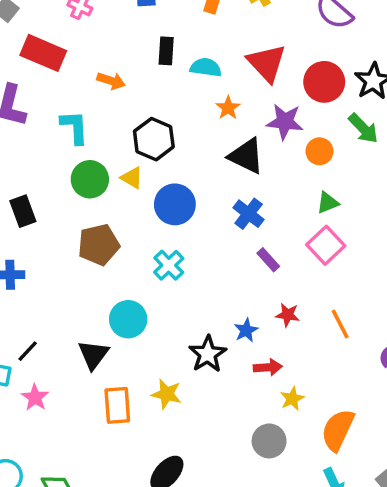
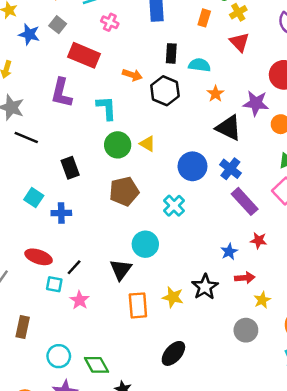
red triangle: (267, 63) -> (240, 42), moved, size x0.7
black hexagon: (154, 139) -> (165, 91), moved
blue circle: (175, 204) -> (192, 166), moved
purple rectangle: (268, 260) -> (245, 201), size x1.6
black star: (208, 354) -> (205, 287), moved

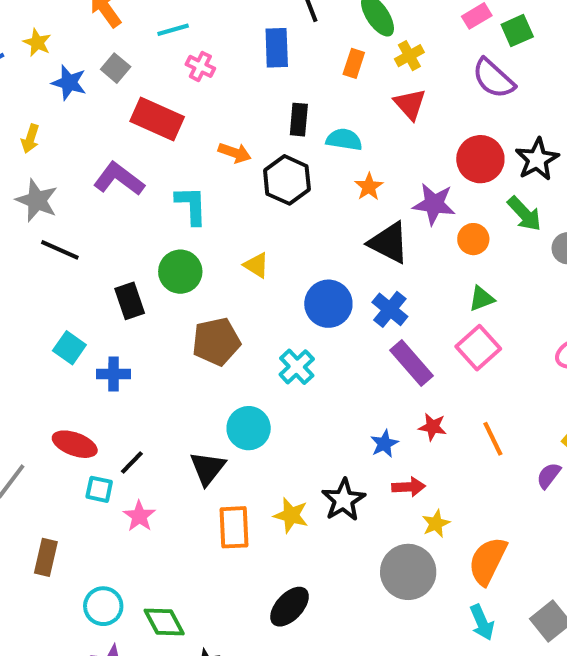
purple L-shape: (61, 93) -> (119, 179), turned 112
green circle: (118, 145) -> (180, 272), moved
gray circle: (246, 330) -> (408, 572), size x1.4

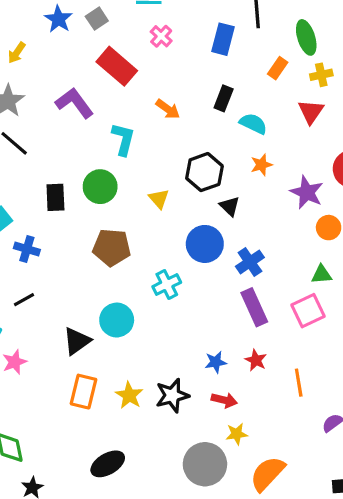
black hexagon: (287, 180) -> (204, 172), moved
black triangle: (389, 243) -> (230, 206), moved, size x0.6
black line: (132, 463) -> (24, 300), moved

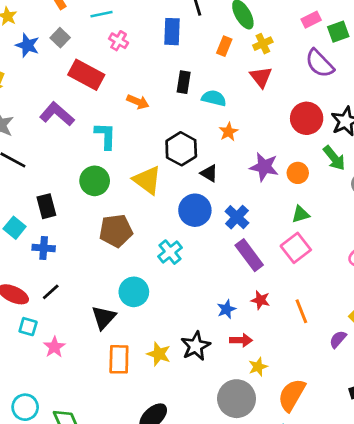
purple star: (307, 192) -> (264, 167), moved
black rectangle: (55, 197) -> (46, 206), moved
yellow triangle: (159, 199) -> (147, 180), size x1.6

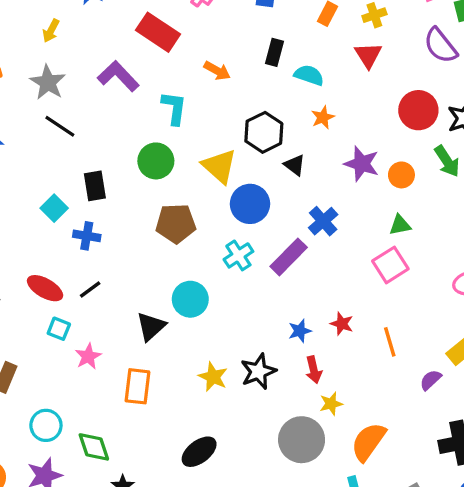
blue circle: (195, 210) -> (250, 204), moved
purple rectangle: (249, 255) -> (289, 257), moved, turned 76
red arrow: (241, 340) -> (314, 370), turned 70
orange rectangle: (119, 359) -> (137, 386), moved

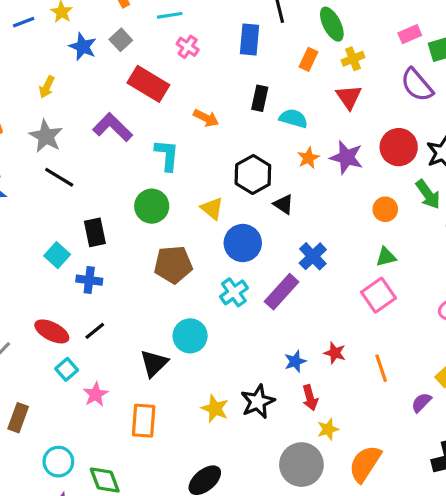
purple star: (362, 164) -> (346, 157), moved
yellow triangle: (219, 166) -> (212, 208), size x0.7
cyan square: (59, 329) -> (67, 369), turned 30

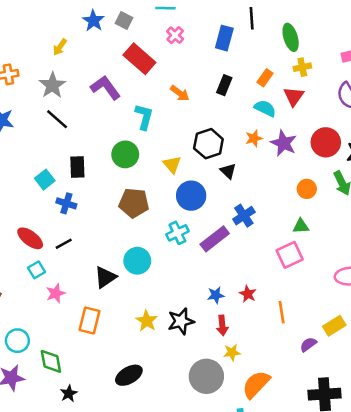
gray square: (121, 40) -> (124, 21), turned -30
orange rectangle: (309, 59) -> (265, 78), moved
cyan semicircle: (293, 118) -> (265, 108), moved

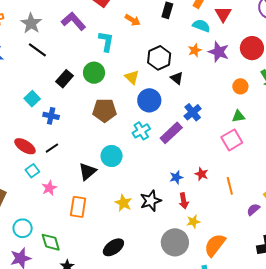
black rectangle: (77, 167) -> (65, 79), moved, turned 48

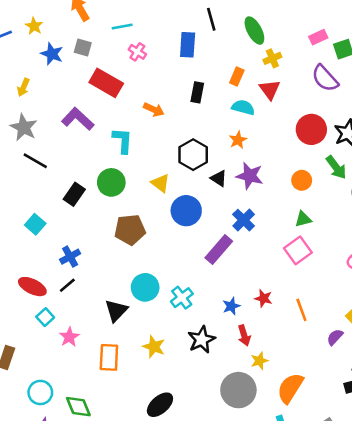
purple star: (219, 52) -> (250, 176), moved
blue cross: (51, 116) -> (70, 257), moved, turned -35
cyan cross: (141, 131) -> (182, 298), moved
yellow star: (123, 203) -> (154, 347), moved

